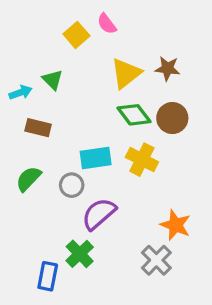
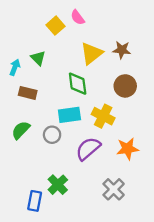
cyan arrow: (21, 92) -> (15, 67), turned -49
green diamond: (134, 115) -> (78, 84), moved, turned 30
purple semicircle: (99, 214) -> (88, 149), moved
orange star: (176, 225) -> (128, 149), moved, turned -30

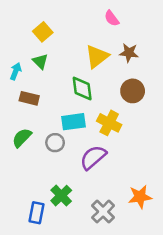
pink semicircle: (78, 17) -> (112, 18), moved
yellow square: (56, 26) -> (43, 32), moved
orange star: (128, 149) -> (140, 197), moved
gray cross: (114, 189) -> (103, 212), moved

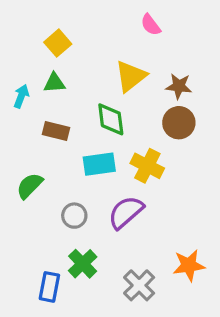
brown star: (129, 53) -> (179, 86), moved
green triangle: (40, 61) -> (54, 83), turned -49
brown rectangle: (29, 98) -> (56, 131), moved
gray circle: (55, 143) -> (74, 216), moved

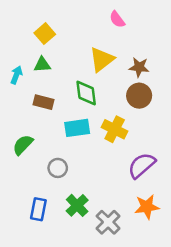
purple semicircle: (126, 212) -> (142, 165), moved
green cross: (83, 264) -> (77, 205), moved
blue rectangle: (49, 287) -> (38, 209), moved

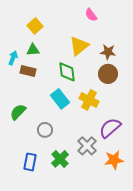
brown rectangle: (44, 102) -> (28, 71), moved
cyan rectangle: (77, 128) -> (60, 99), turned 60
gray cross: (108, 222) -> (87, 146), moved

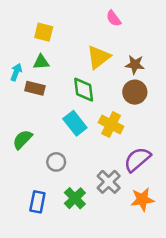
yellow square: (35, 26) -> (44, 32), turned -35

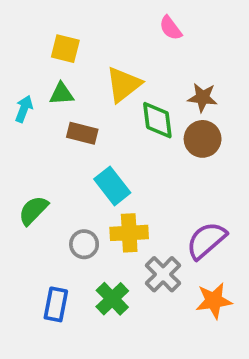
yellow triangle: (99, 57) -> (124, 84), moved
brown rectangle: (35, 88) -> (82, 133), moved
green diamond: (84, 90) -> (157, 120), moved
yellow cross: (111, 125) -> (129, 233), moved, turned -30

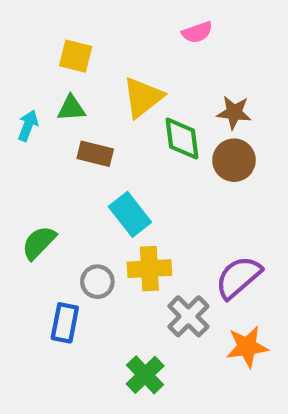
pink semicircle: (171, 28) -> (197, 32), turned -72
green cross: (112, 299) -> (145, 375), moved
blue rectangle: (56, 304) -> (65, 323), moved

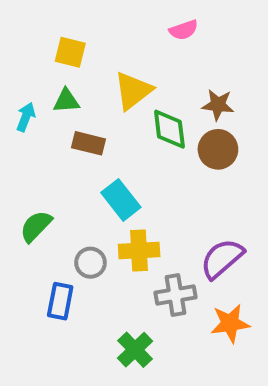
gray cross: (188, 316) -> (175, 295), turned 36

